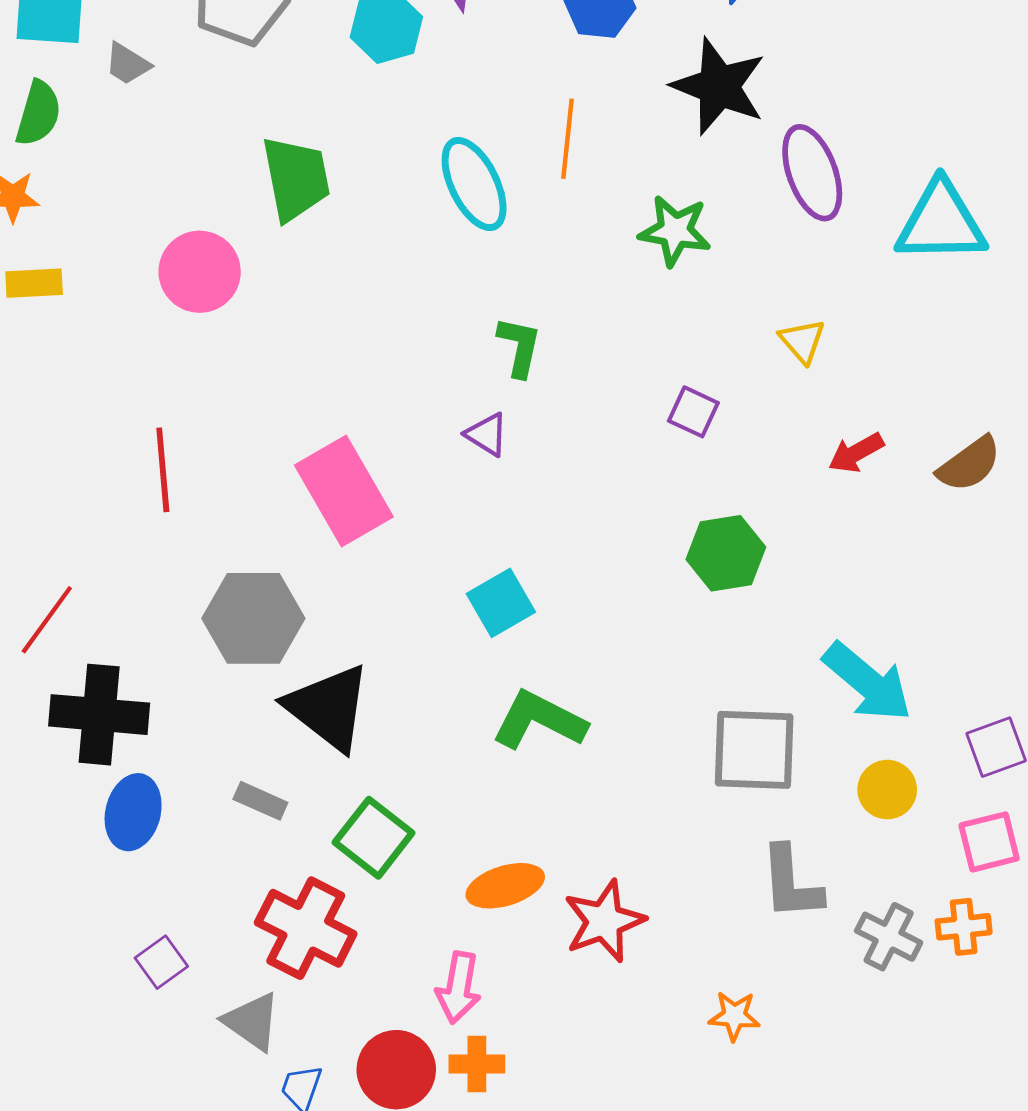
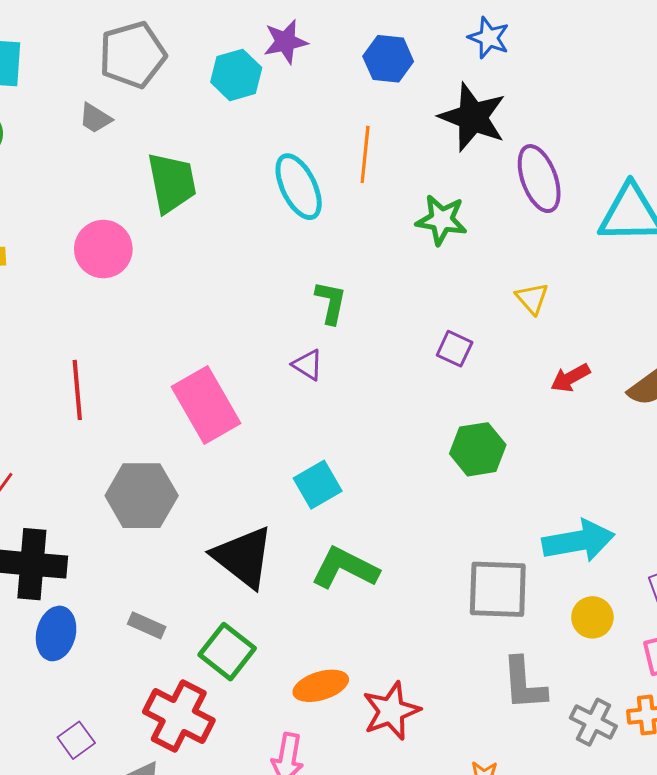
gray trapezoid: (127, 64) -> (95, 118), moved
cyan arrow: (867, 682) -> (578, 541), turned -50
black triangle: (328, 707) -> (243, 557), moved

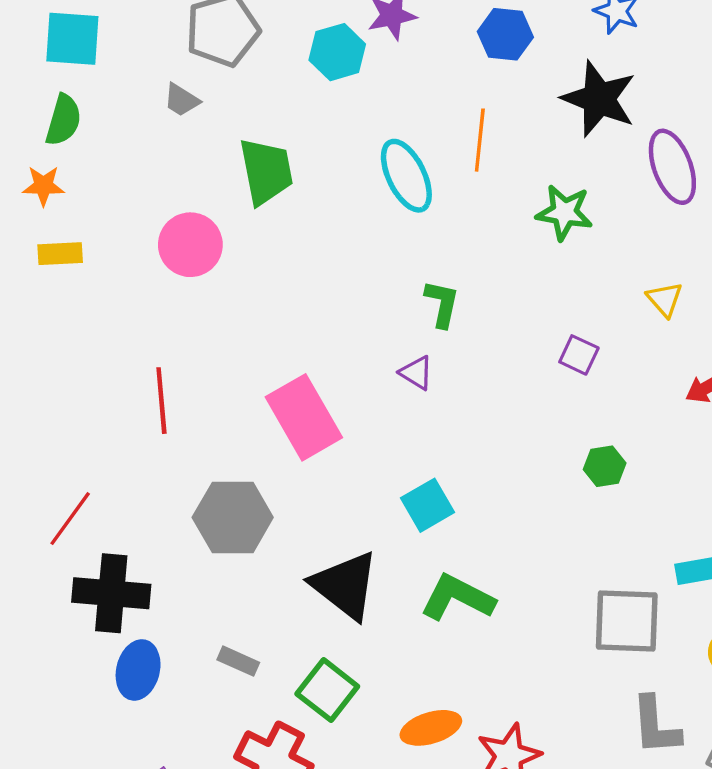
green hexagon: (478, 449) -> (605, 466), size x0.7

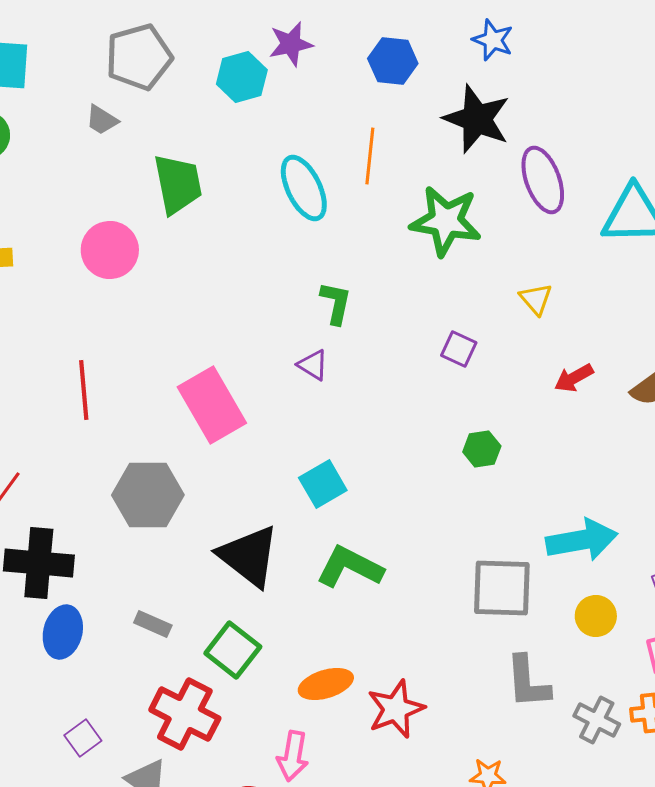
green star: (564, 212) -> (446, 221), size x1.4

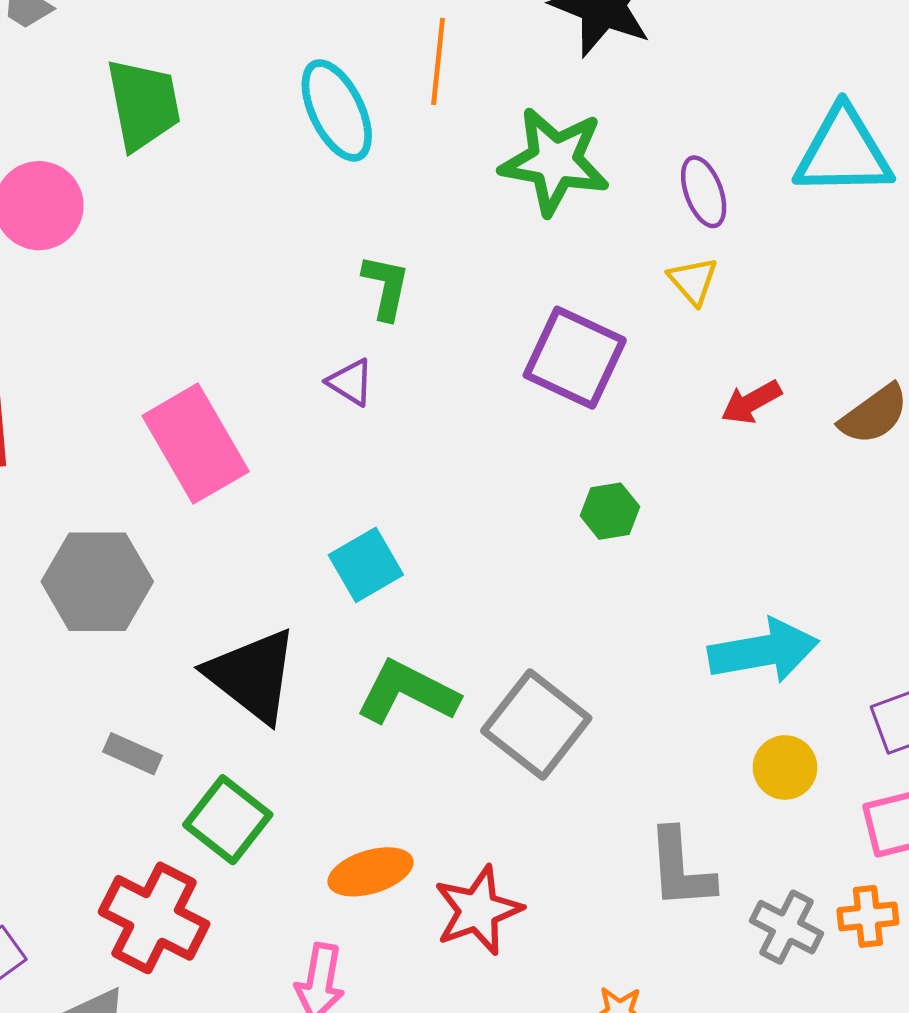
purple ellipse: (543, 180) -> (704, 192), moved, size x0.7
purple square: (459, 349) -> (575, 358), size x1.8
gray square: (502, 588) -> (536, 724), moved, turned 36
gray rectangle: (153, 624) -> (133, 754), moved

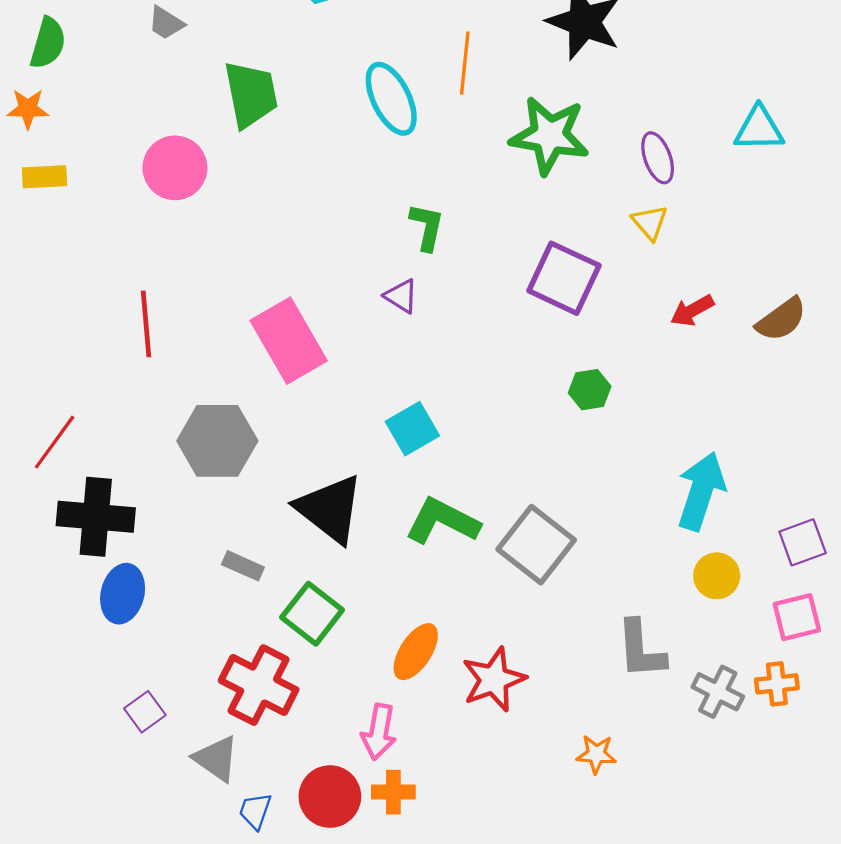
cyan triangle: (843, 152) -> (759, 129), size x0.7
cyan arrow: (764, 651) -> (701, 491), turned -62
orange ellipse: (371, 872) -> (416, 652), turned -40

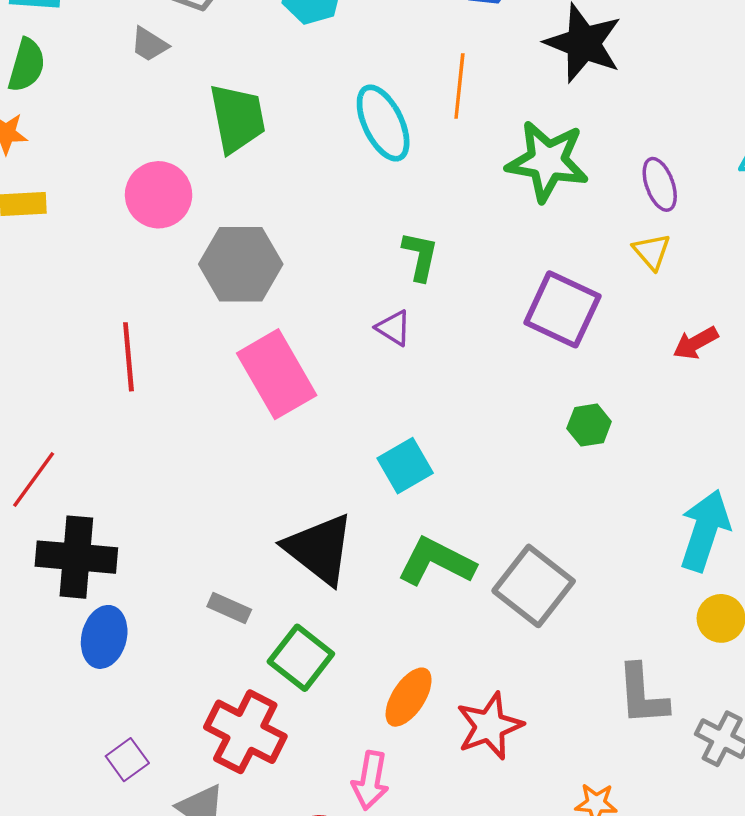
gray hexagon: (217, 441) -> (241, 264), moved

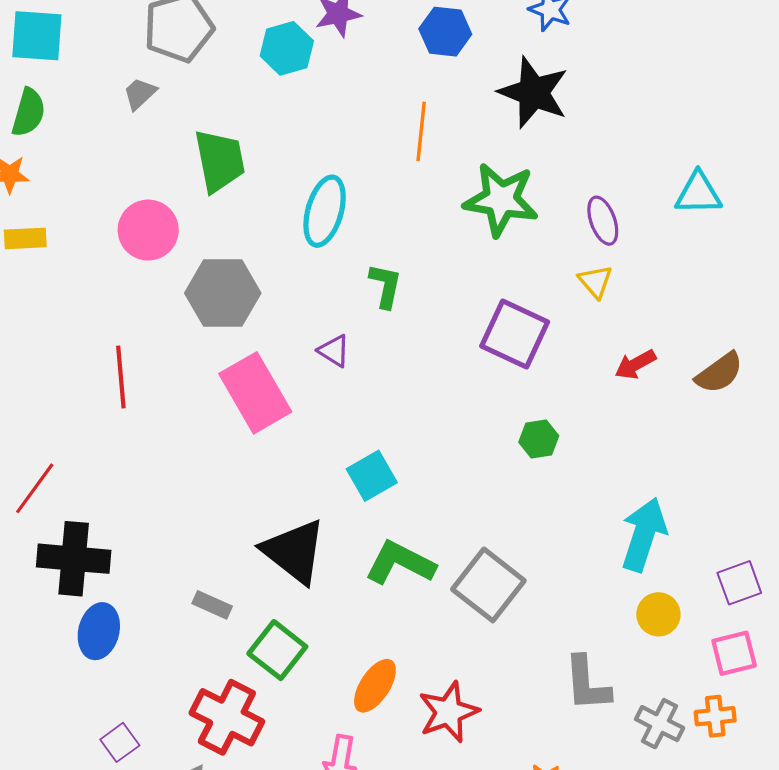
gray trapezoid: (149, 44) -> (140, 94), turned 105
cyan ellipse: (383, 123) -> (325, 211), moved, turned 42
purple triangle: (393, 328) -> (334, 351), moved

